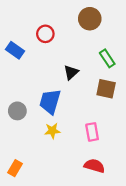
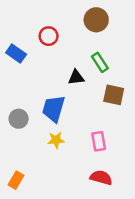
green rectangle: (107, 58) -> (100, 62), moved
black triangle: (71, 72) -> (76, 77), turned 35

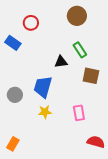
red circle: (49, 36) -> (31, 23), moved
red semicircle: (101, 178) -> (96, 142), moved

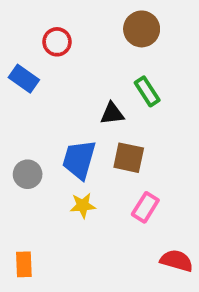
brown square: (91, 76) -> (129, 158), moved
pink rectangle: (79, 113) -> (145, 207), turned 42
orange rectangle: (13, 144) -> (24, 264), turned -32

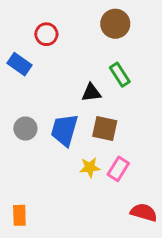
gray circle: (28, 174) -> (25, 129), moved
yellow star: (83, 205) -> (90, 167), moved

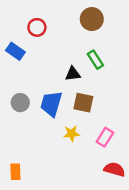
pink rectangle: (118, 169) -> (105, 137), moved

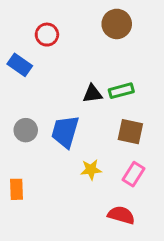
green rectangle: (95, 60) -> (121, 91), moved, turned -72
brown square: (83, 103) -> (130, 132), moved
red semicircle: (114, 169) -> (121, 215), moved
orange rectangle: (15, 172) -> (17, 189), moved

